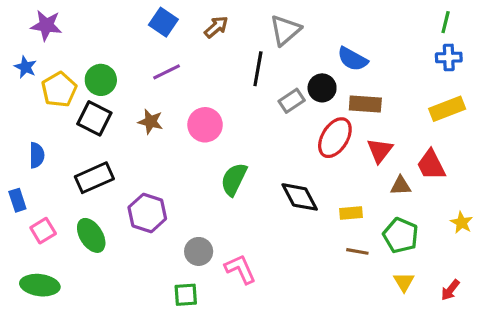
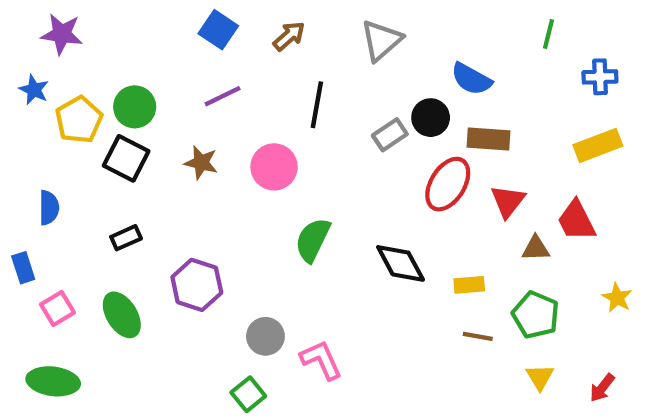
green line: (446, 22) -> (549, 34), moved
black line: (258, 69) -> (317, 105), moved
black rectangle: (94, 178) -> (126, 238), size x0.6
green square: (186, 295) -> (248, 394), turned -35

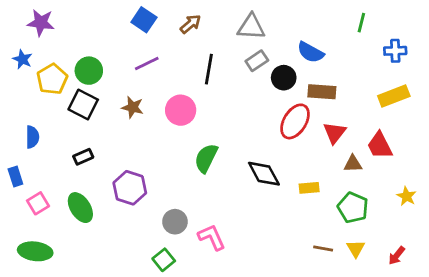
gray triangle: (381, 40) -> (251, 27), turned 44
gray rectangle: (390, 135) -> (257, 61), moved
brown line: (478, 336) -> (323, 249), moved

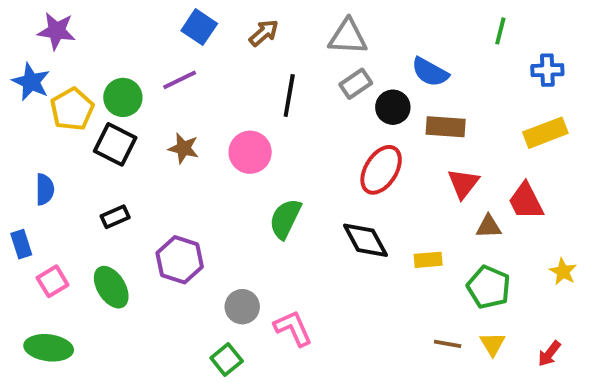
blue star: (22, 59) -> (31, 82), size x1.4
purple line: (147, 64) -> (180, 80), moved
red ellipse: (295, 121) -> (381, 170), moved

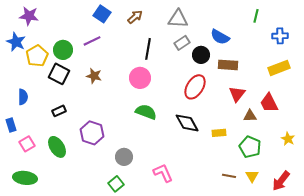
pink circle: (250, 152) -> (140, 78), moved
green semicircle: (285, 219) -> (146, 112), turned 85
pink L-shape: (293, 328) -> (163, 173), moved
red arrow: (549, 354) -> (281, 181), size x1.5

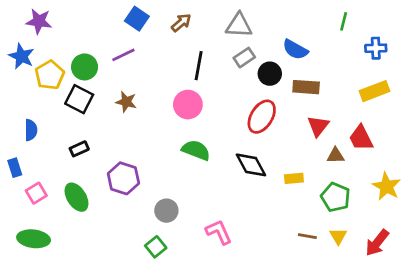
yellow star: (288, 139) -> (387, 186), size x1.5

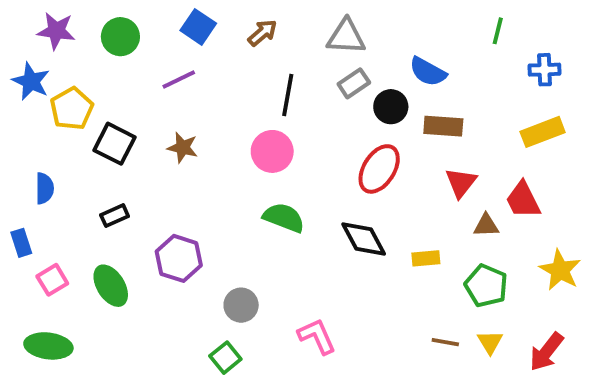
green circle: (85, 67) -> (120, 37), moved

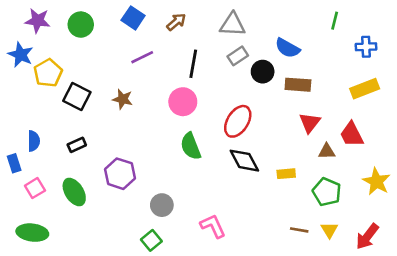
purple line: (179, 79) -> (142, 57), moved
red ellipse: (379, 169) -> (238, 121), moved
blue semicircle: (45, 188) -> (34, 141), moved
green semicircle: (284, 218) -> (191, 146), turned -132

